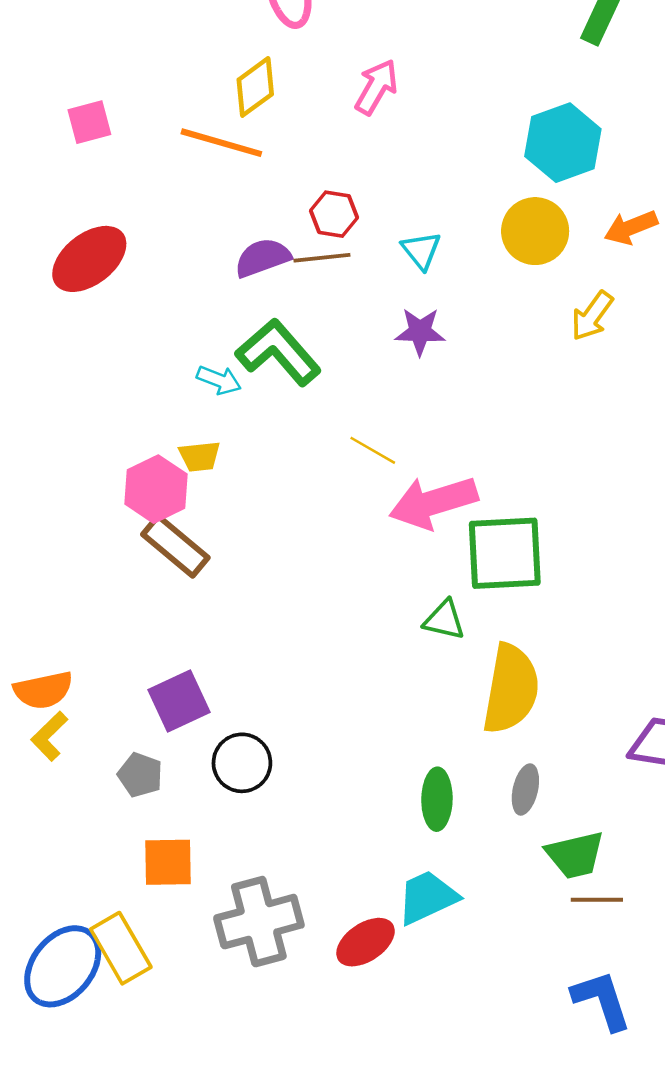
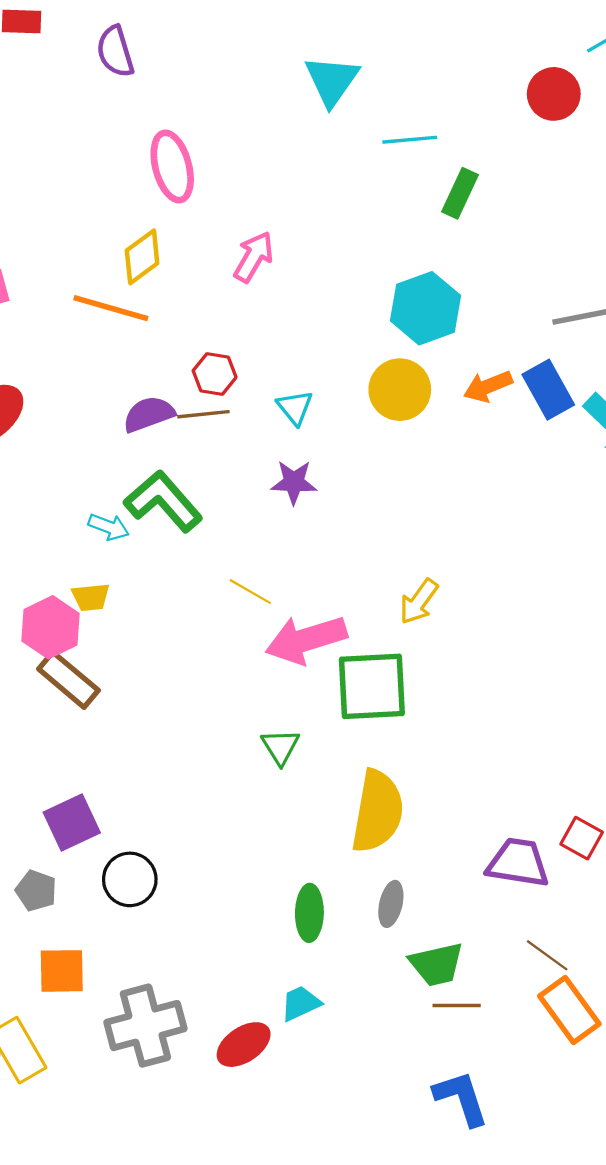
yellow arrow: (592, 316) -> (419, 602), moved
green triangle: (444, 620) -> (280, 747), moved, turned 45
cyan trapezoid: (427, 897) -> (300, 1003), size x0.7

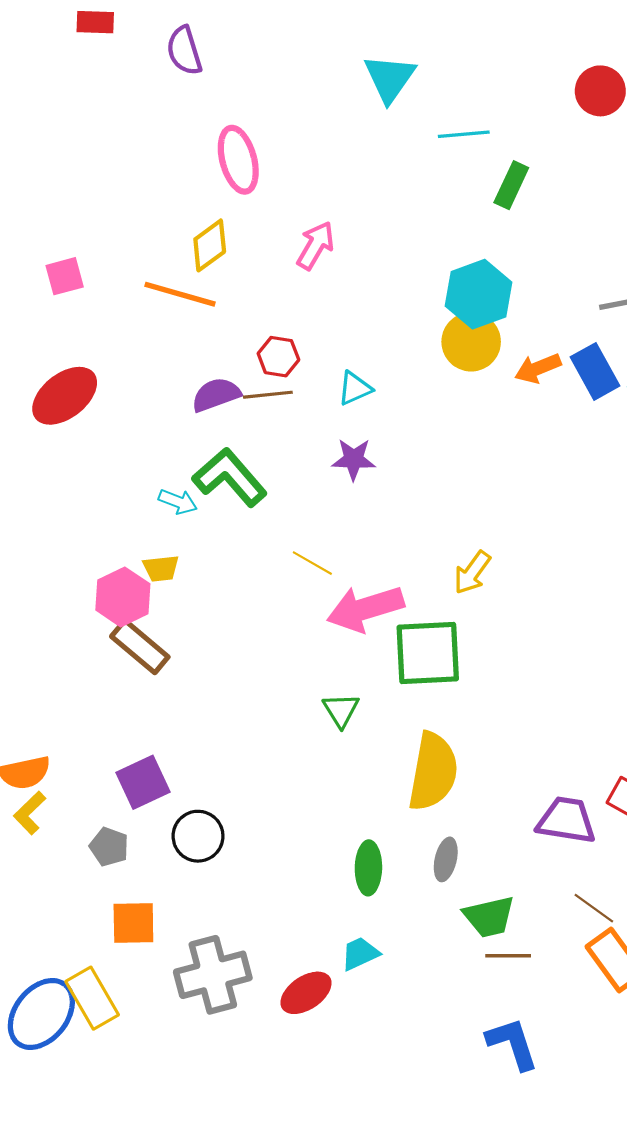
yellow circle: (400, 390) -> (471, 342), moved
cyan triangle: (295, 407) -> (355, 388), turned 45

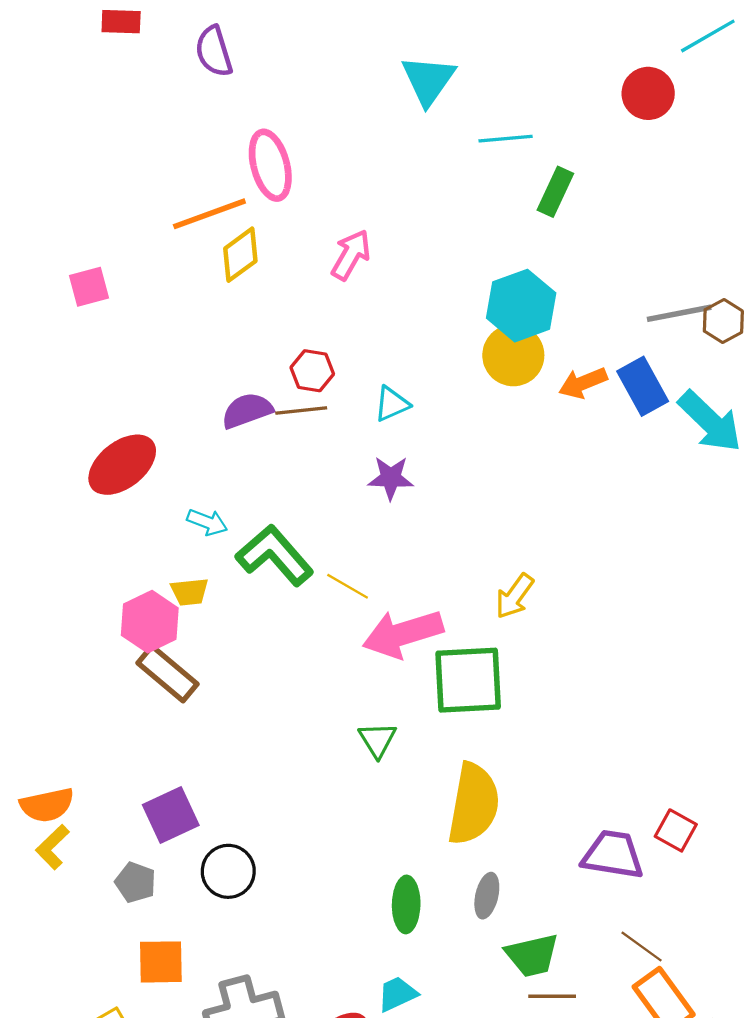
orange line: (180, 294) -> (209, 214), moved, turned -36
red ellipse: (65, 396) -> (122, 465), moved
green L-shape: (230, 477) -> (275, 555), moved

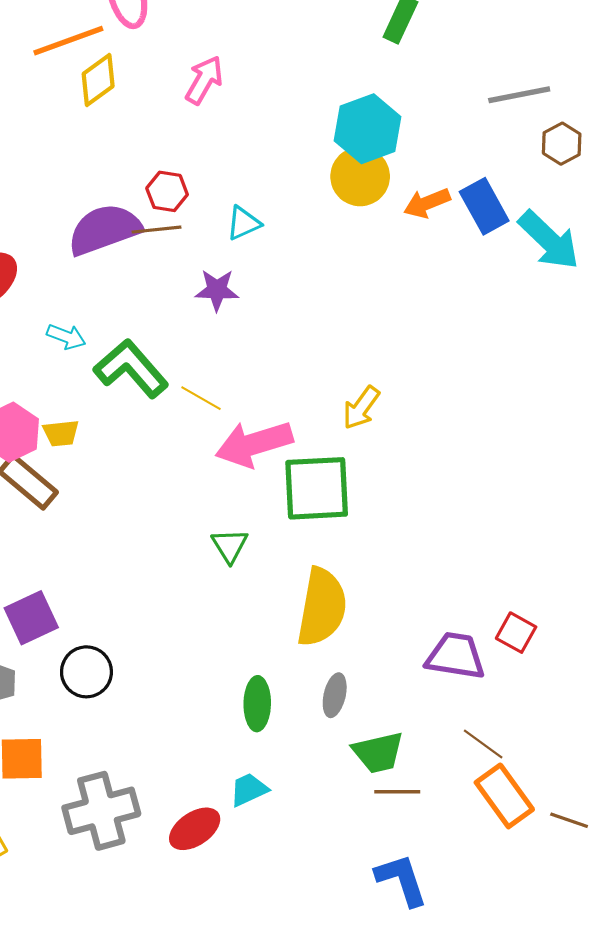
gray line: (679, 313) -> (519, 95), moved
purple semicircle: (247, 411) -> (104, 230), size x1.5
purple star: (391, 478) -> (217, 290), moved
yellow trapezoid: (190, 592) -> (61, 433), moved

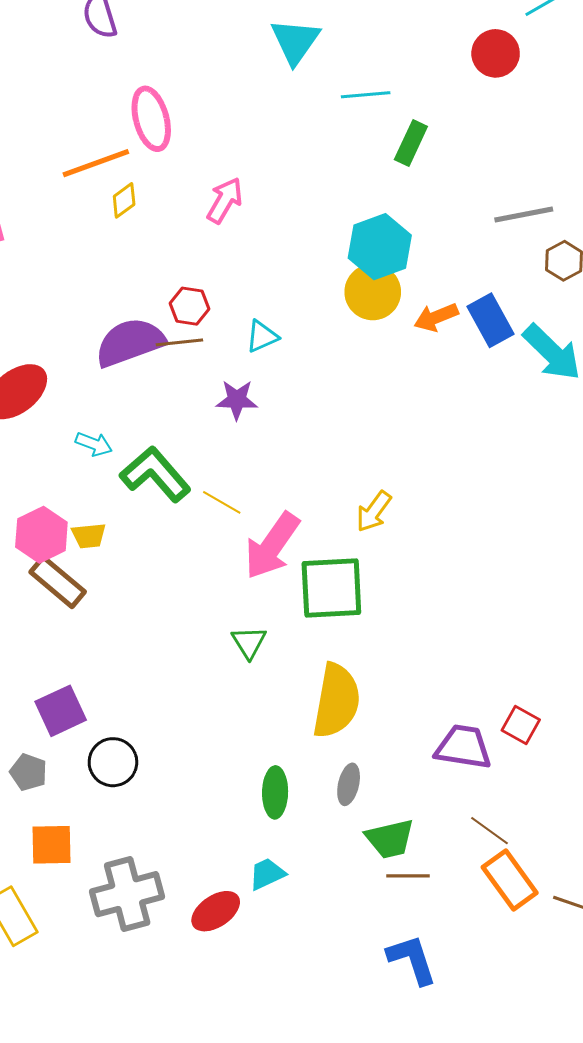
yellow diamond: (98, 80) -> (124, 200), size x0.7
pink arrow: (254, 444) -> (272, 546), turned -38

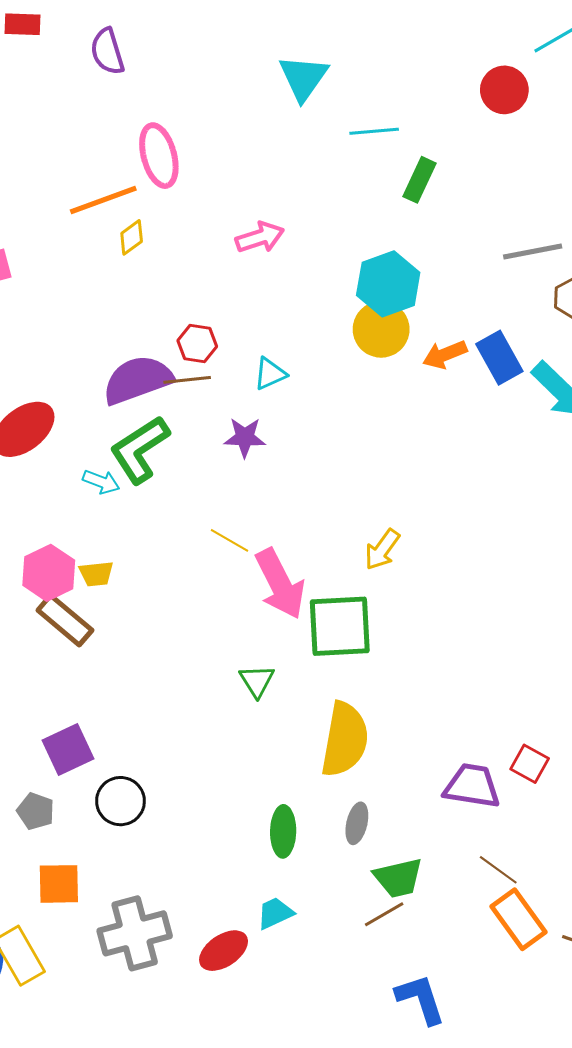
pink arrow: (225, 200) -> (260, 237), moved, turned 42
green L-shape: (155, 474) -> (140, 450), moved, turned -82
pink arrow: (272, 546) -> (280, 584), turned -62
brown line: (408, 876) -> (384, 914), moved, turned -30

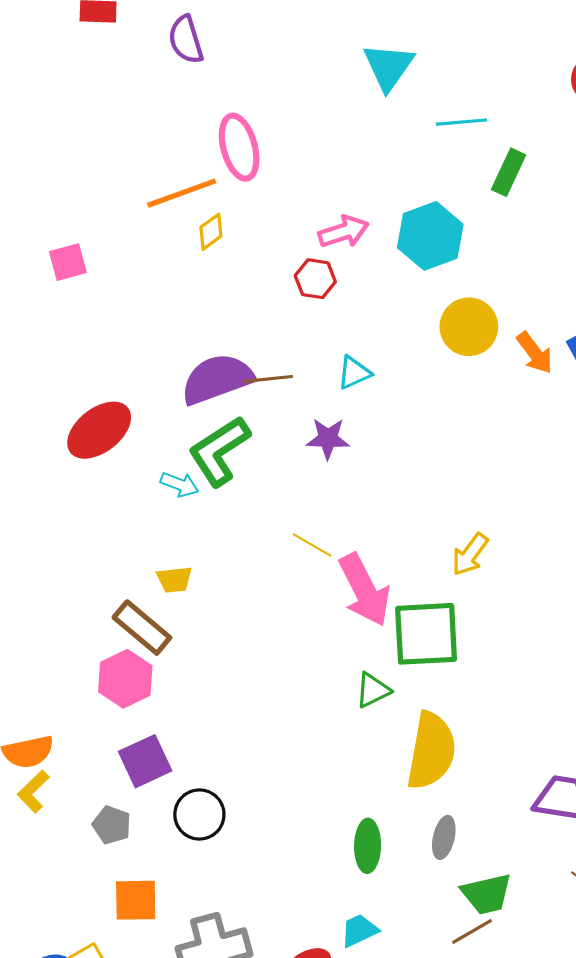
cyan hexagon: (388, 284) -> (430, 236), moved
red hexagon: (197, 343) -> (315, 279), moved
orange arrow: (445, 355) -> (535, 353), turned -105
pink hexagon: (49, 573) -> (125, 679), moved
green triangle: (257, 681) -> (373, 690), moved, turned 36

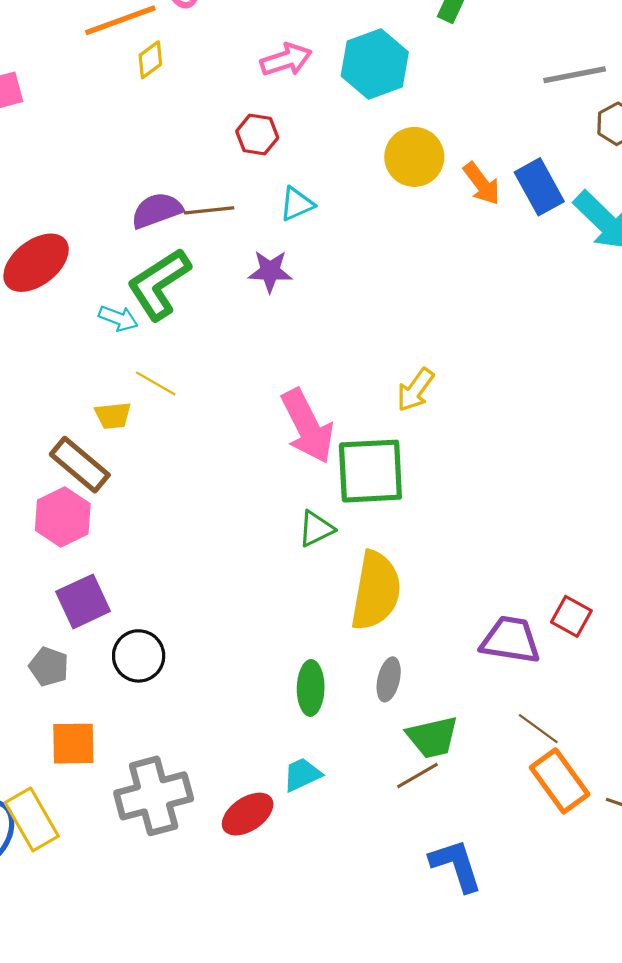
red hexagon: (315, 279) -> (257, 134), moved
purple semicircle: (217, 379) -> (157, 210), size x0.7
yellow line: (312, 545) -> (156, 383), moved

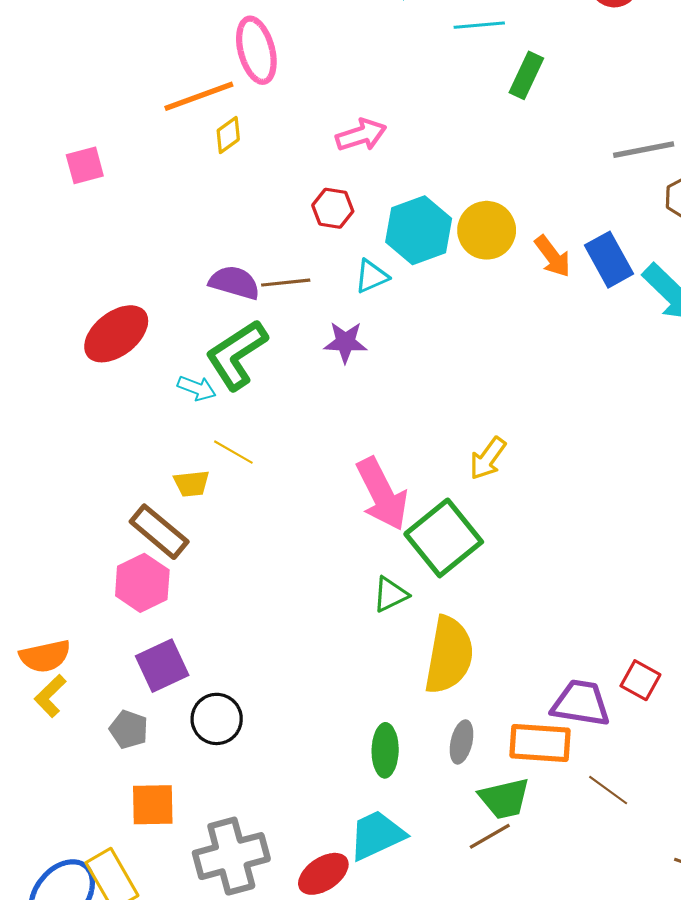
cyan hexagon: (375, 64) -> (419, 230), moved
purple semicircle: (157, 210) -> (234, 283), turned 36
green square: (370, 471) -> (444, 538), turned -36
cyan trapezoid: (302, 775) -> (377, 835), size x1.5
orange rectangle: (560, 781) -> (540, 743), moved, turned -50

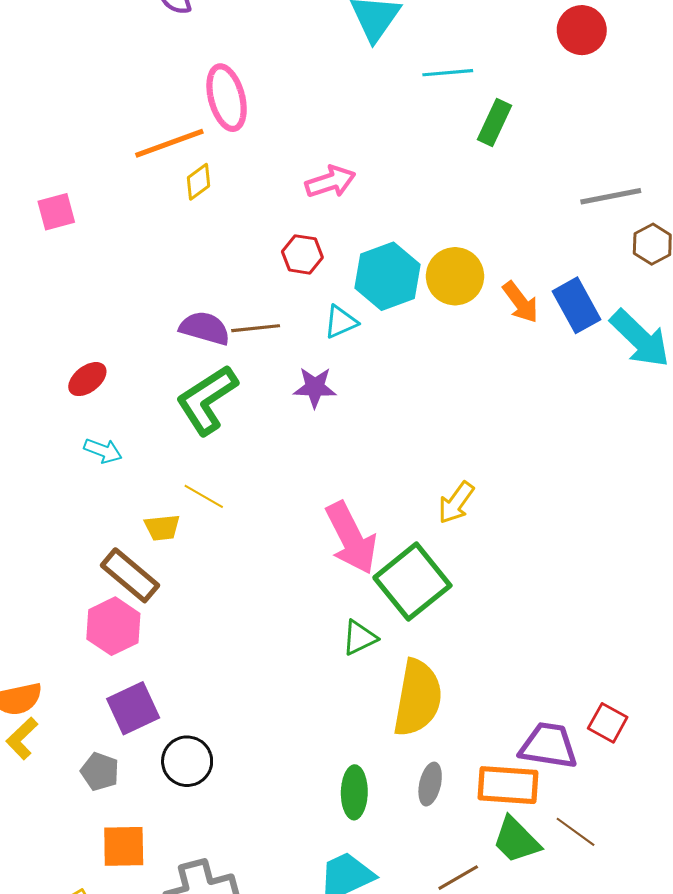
red ellipse: (116, 334) -> (87, 379), size x0.6
cyan arrow: (197, 388) -> (103, 451), moved
green trapezoid: (504, 798) -> (516, 840), moved, turned 58

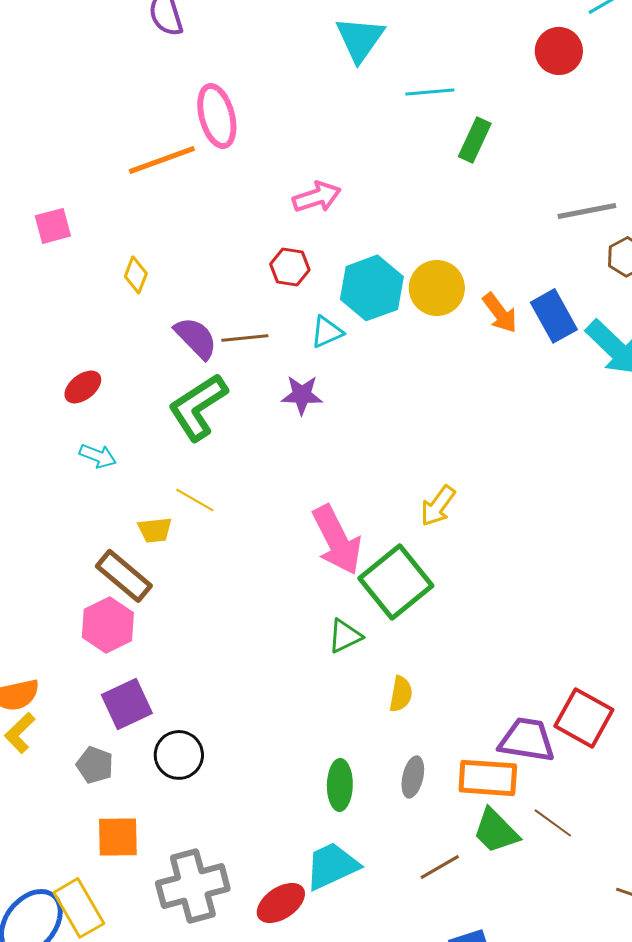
yellow diamond: (199, 182) -> (136, 275), moved, turned -33
purple semicircle: (205, 328) -> (196, 338), turned 30
yellow semicircle: (418, 698) -> (401, 694), size x0.5
red square: (608, 723) -> (584, 718), size x1.5

